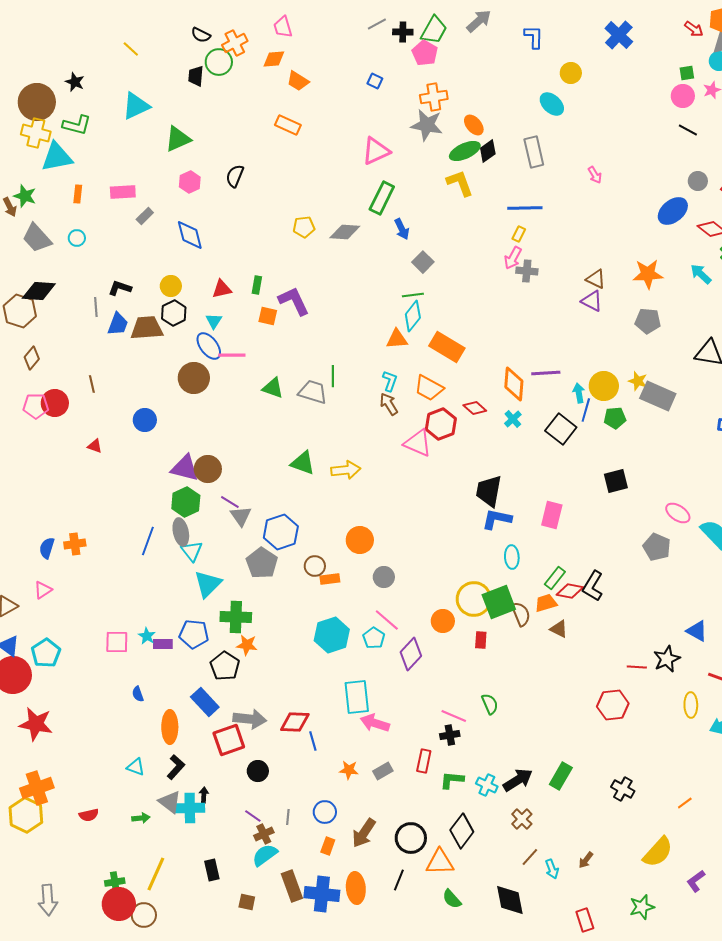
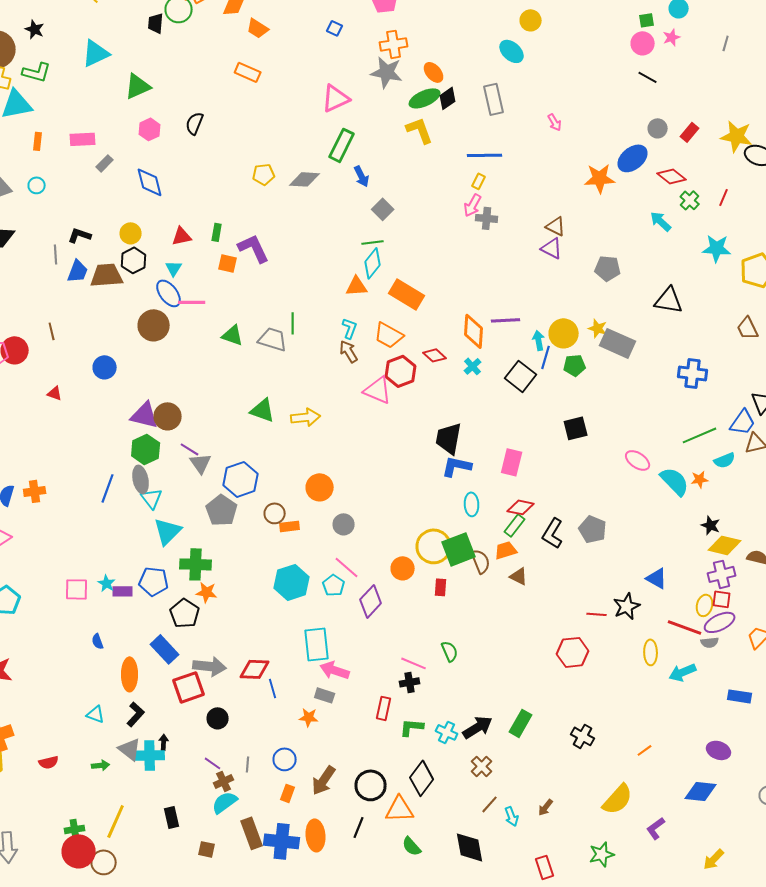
orange star: (648, 274) -> (600, 178), moved
gray pentagon: (657, 547) -> (593, 529), moved
red diamond: (570, 591) -> (521, 507), moved
gray rectangle: (383, 771) -> (325, 695), moved, turned 48

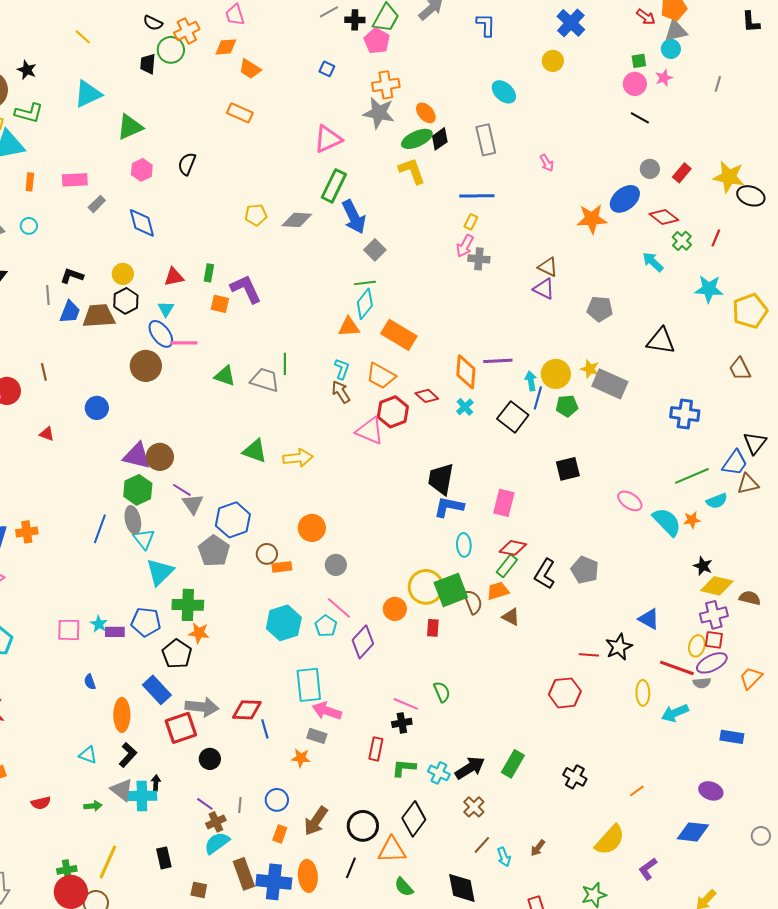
yellow circle: (531, 20) -> (553, 61), moved
blue arrow: (362, 176) -> (354, 217), size x1.6

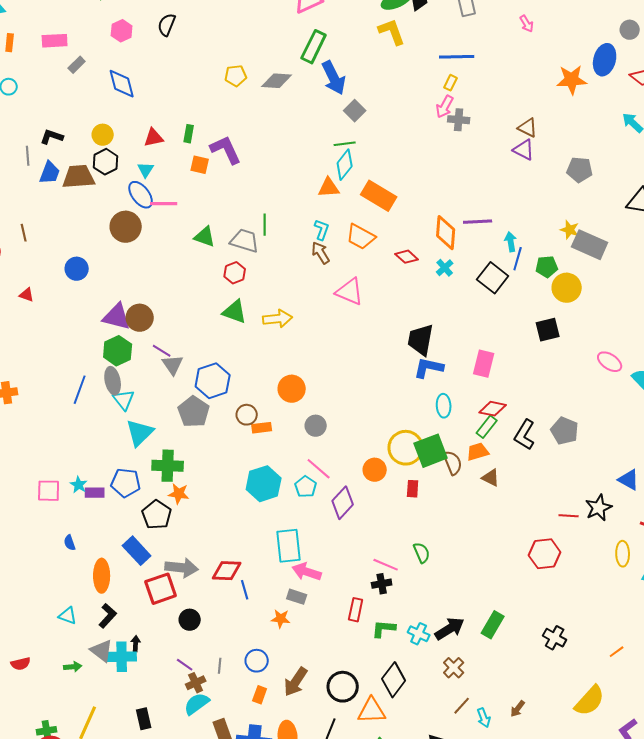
blue ellipse: (625, 199) -> (605, 60), turned -36
yellow circle: (556, 374) -> (567, 288), moved
red hexagon: (393, 412) -> (235, 273), moved, size x0.7

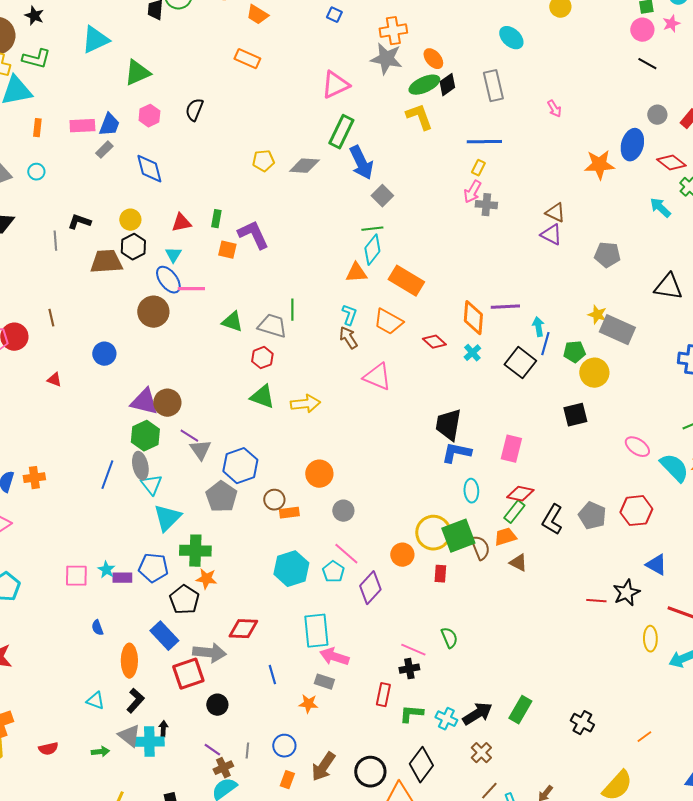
blue trapezoid: (50, 173) -> (109, 125), moved
red hexagon: (545, 554) -> (636, 511), moved
red diamond: (227, 571) -> (243, 629), moved

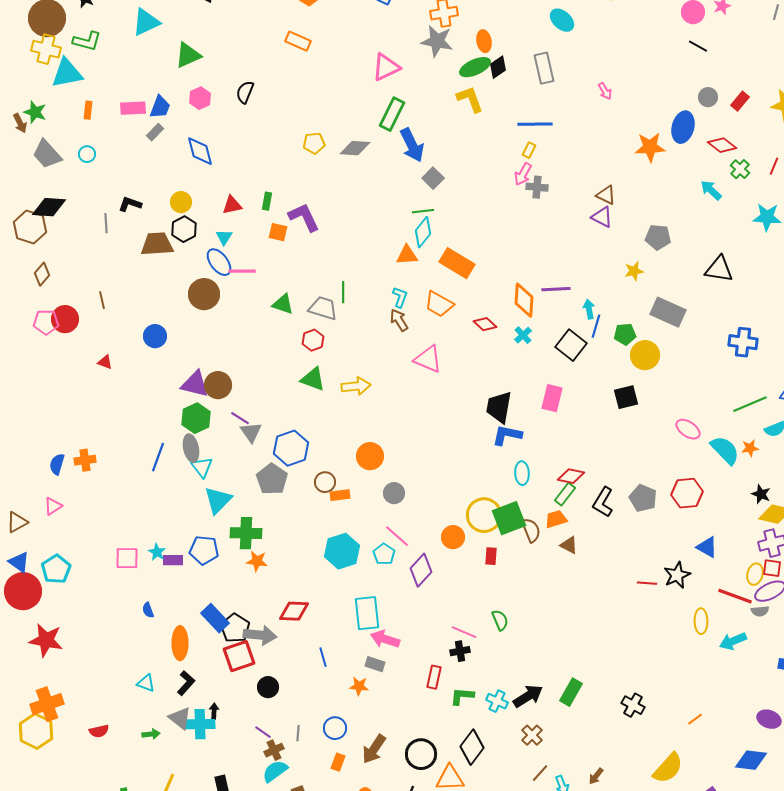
orange ellipse: (433, 59) -> (484, 41), turned 30
yellow star: (597, 315) -> (634, 271), moved, turned -30
pink rectangle: (511, 449) -> (552, 398), moved
black pentagon: (184, 600) -> (235, 628), moved

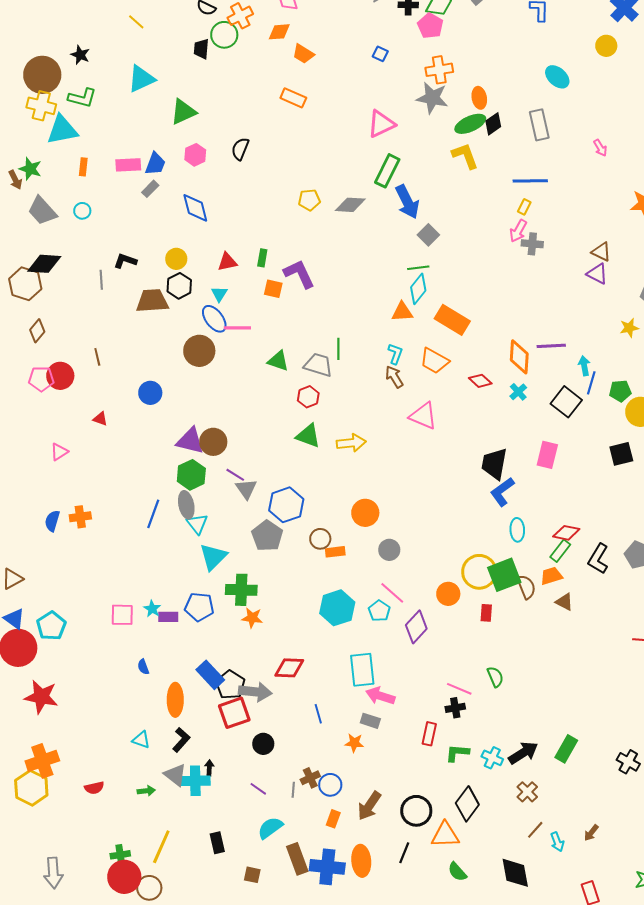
blue L-shape: (507, 435) -> (502, 492), turned -48
pink triangle: (53, 506) -> (59, 452), moved
brown cross: (274, 750) -> (310, 778), moved

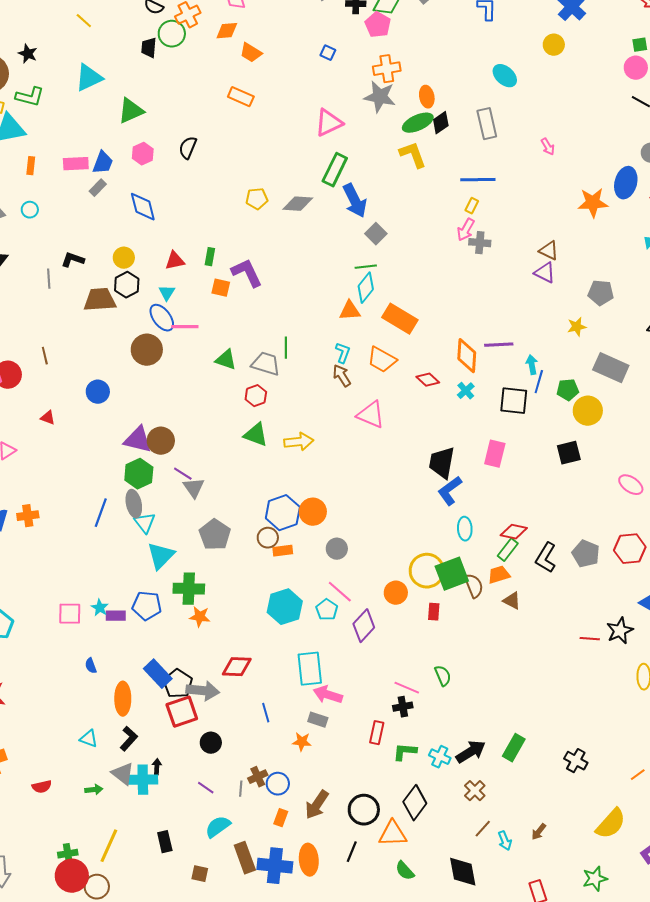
black square: (566, 402) -> (514, 401), turned -32
blue hexagon: (286, 505) -> (283, 513), moved

